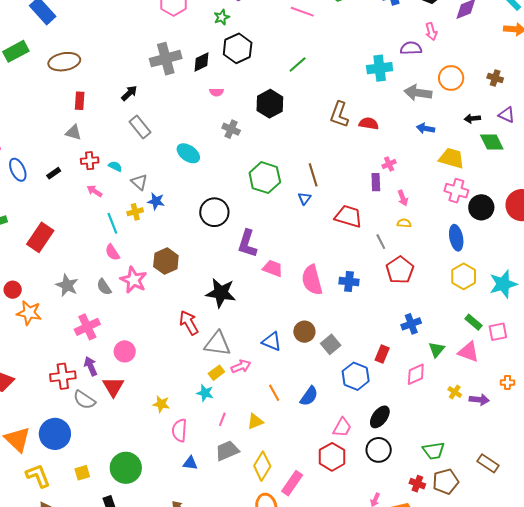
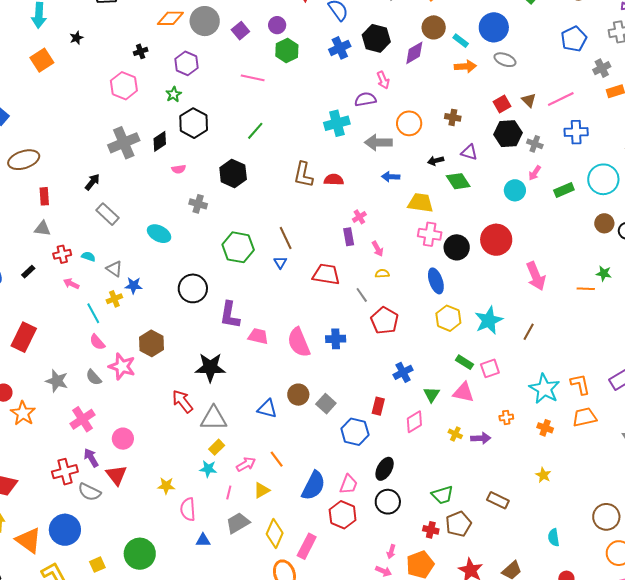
orange star: (29, 313) -> (23, 413), turned 30
pink arrow: (241, 366) -> (246, 464), moved
blue semicircle: (309, 396) -> (314, 486), moved, size x1.4

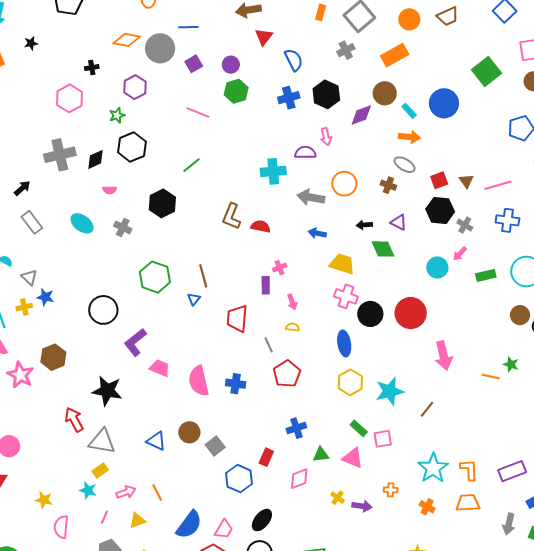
gray ellipse: (505, 60) -> (405, 165), moved
cyan ellipse: (159, 234) -> (82, 223), moved
red trapezoid: (326, 274) -> (237, 319), turned -104
purple L-shape: (230, 315) -> (135, 342), turned 32
green triangle: (432, 394) -> (321, 455), turned 42

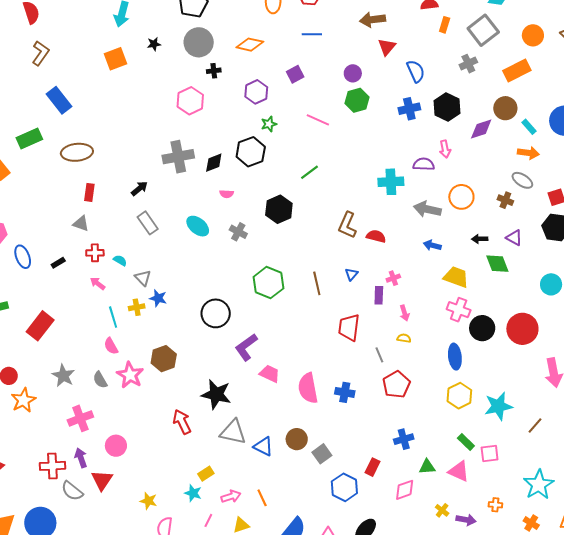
gray circle: (160, 48) -> (199, 42), moved
purple square: (194, 64) -> (295, 74), moved
green star: (117, 115) -> (269, 124), moved
blue triangle: (194, 299) -> (351, 274), moved
gray triangle: (102, 442) -> (233, 432), moved

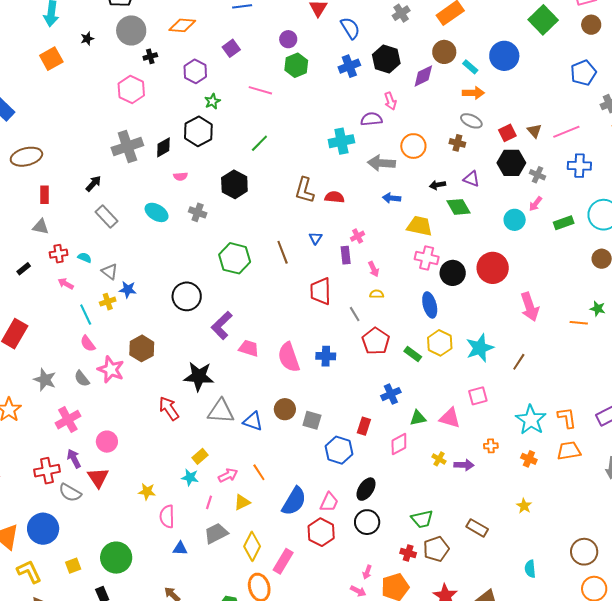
green rectangle: (466, 442) -> (413, 354), moved
gray square: (322, 454) -> (312, 420), turned -30

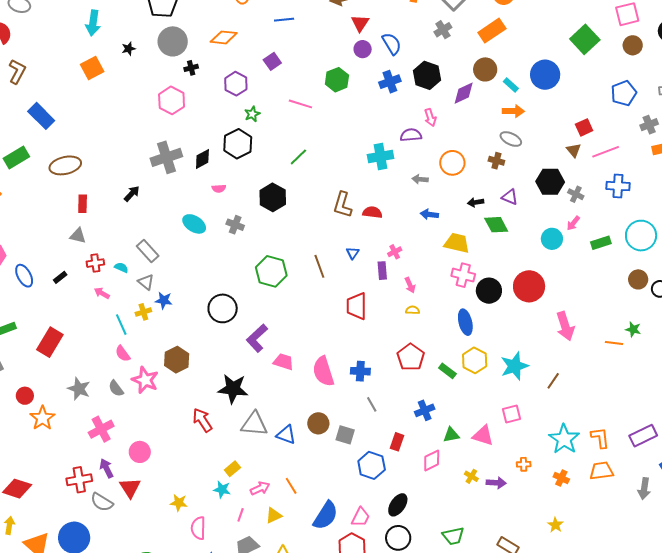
purple circle: (288, 39) -> (363, 49), moved
red square: (507, 133) -> (584, 127), moved
gray arrow: (381, 163) -> (420, 179), size x0.6
gray rectangle: (107, 217) -> (148, 251), moved
gray line: (355, 314) -> (372, 404), moved

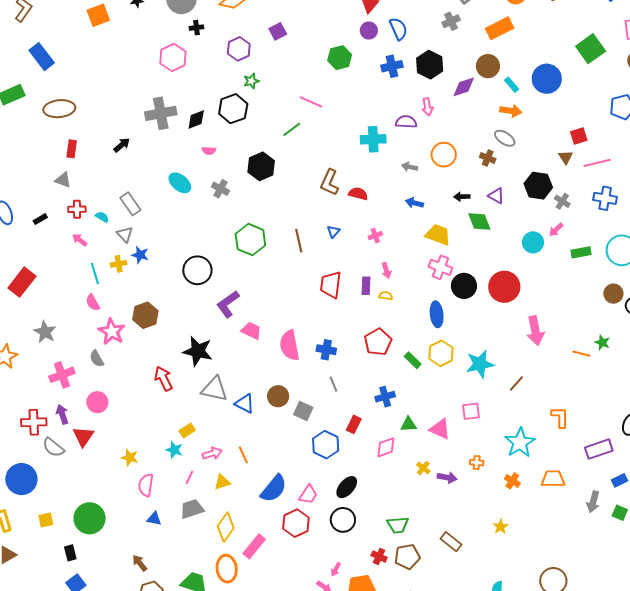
pink line: (300, 104) -> (311, 102), moved
purple rectangle: (382, 271) -> (366, 286), moved
gray semicircle: (116, 388) -> (97, 359), moved
orange L-shape: (600, 438) -> (560, 417), moved

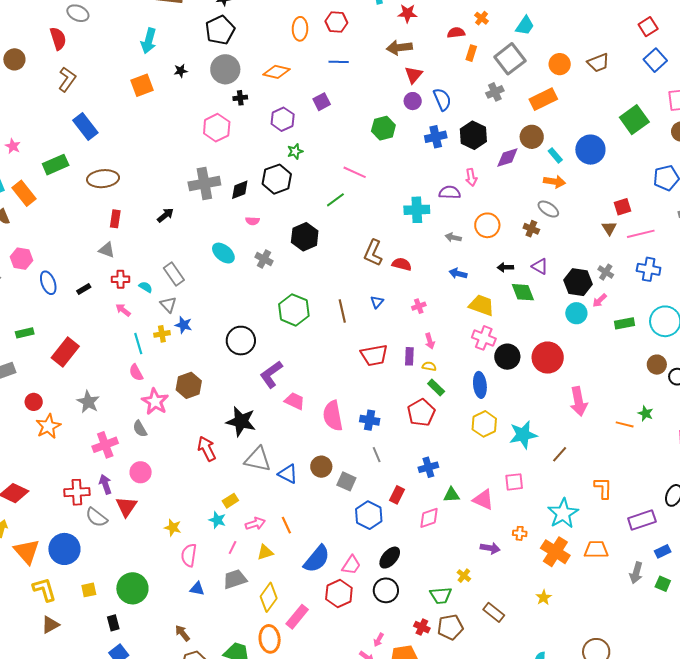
black hexagon: (538, 186) -> (578, 282), moved
red trapezoid: (331, 285) -> (374, 355), turned -108
green rectangle: (413, 360) -> (436, 388), moved
yellow cross: (423, 468) -> (464, 576), moved
orange cross: (512, 481) -> (555, 552), size x1.8

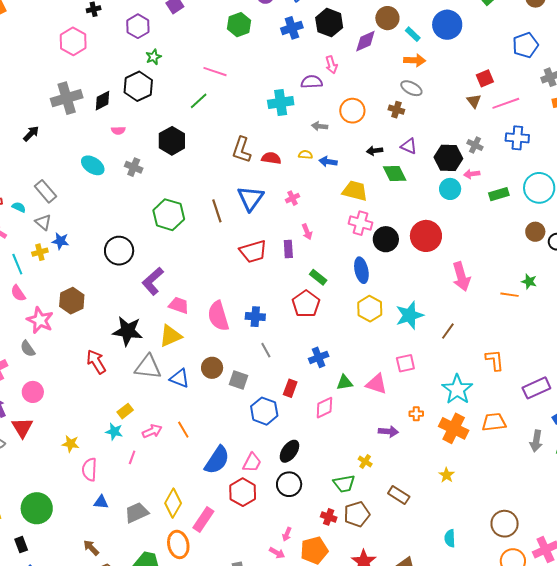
pink arrow: (600, 300) -> (472, 174), turned 42
blue triangle: (377, 302) -> (250, 198), size x2.0
yellow semicircle: (429, 366) -> (305, 155), moved
yellow triangle: (265, 552) -> (170, 336), moved, size x1.4
gray trapezoid: (235, 579) -> (137, 513), moved

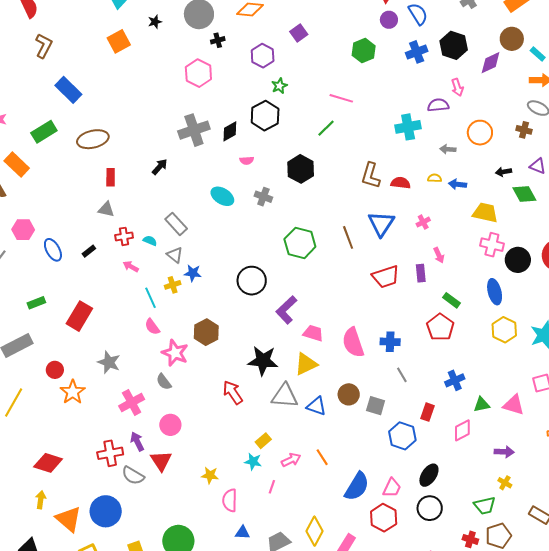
purple arrow: (388, 432) -> (504, 452), moved

